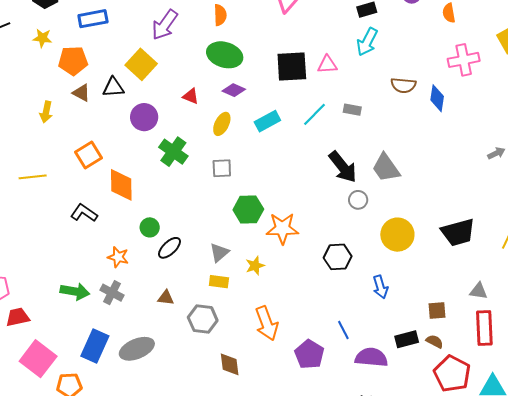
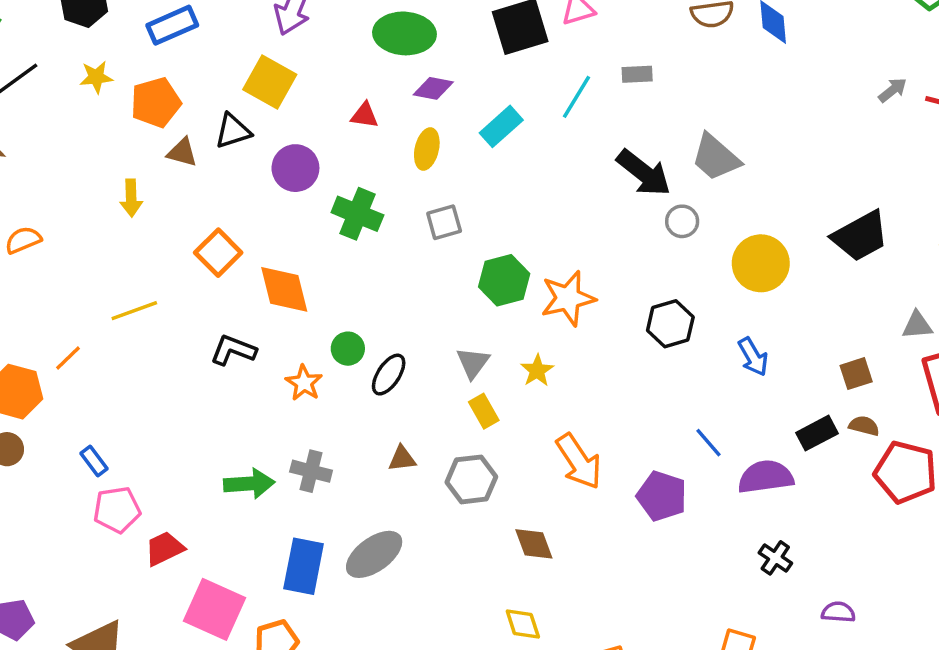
orange star: (118, 257) -> (304, 383), moved, turned 30
yellow rectangle: (219, 282) -> (484, 411), turned 66

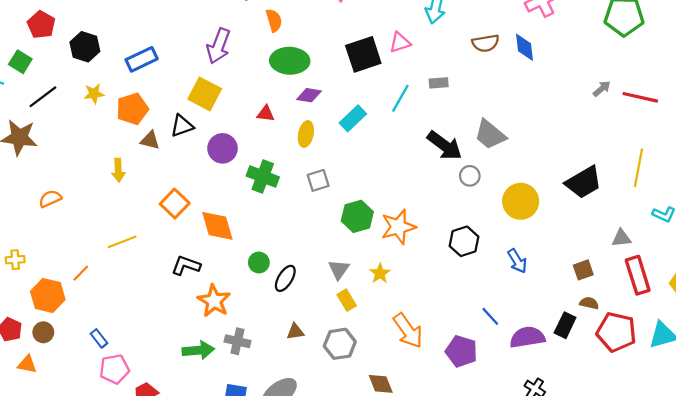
orange star: (304, 383) -> (214, 301), moved, size x1.4
black rectangle: (817, 433) -> (565, 325), moved, turned -35

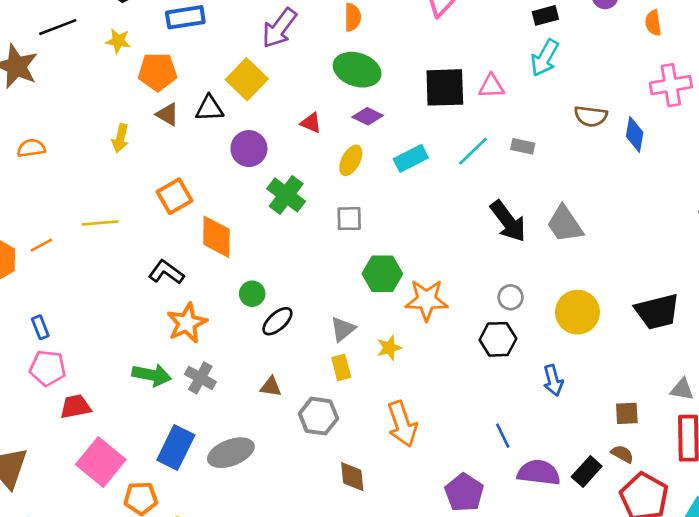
gray circle: (470, 176) -> (511, 297), moved
purple pentagon: (461, 351) -> (464, 493), moved

